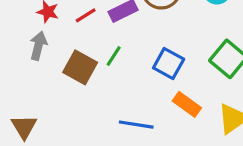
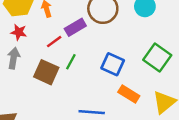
red line: (86, 15) -> (54, 42), moved

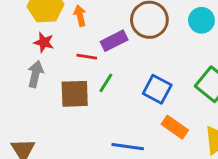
red line: (54, 42) -> (87, 57), turned 42
brown square: (46, 72) -> (75, 94), turned -30

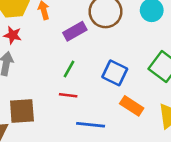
red line: (87, 57) -> (68, 95), moved
brown square: (75, 94) -> (22, 111), moved

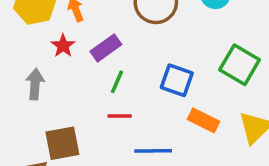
purple rectangle: (75, 31) -> (106, 48), moved
red star: (13, 35) -> (63, 46), moved, turned 30

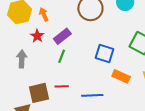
green line: (117, 82) -> (62, 56), moved
red line: (120, 116) -> (62, 86), moved

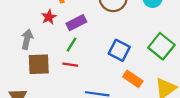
red line: (62, 86) -> (70, 65), moved
brown square: (39, 93) -> (39, 64), moved

